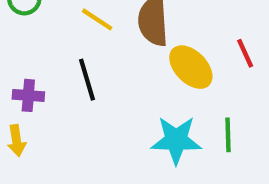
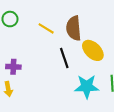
black line: (87, 80) -> (64, 58), moved

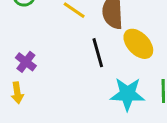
purple cross: (13, 67) -> (26, 62), turned 32

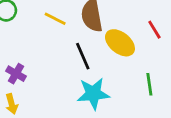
cyan star: (127, 94) -> (93, 94), moved

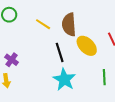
cyan star: (93, 94) -> (64, 79), turned 30

